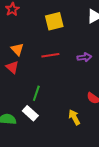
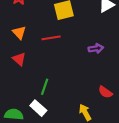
orange triangle: (17, 49) -> (19, 32), moved
red line: (50, 55) -> (51, 38), moved

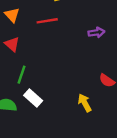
green line: (45, 87) -> (21, 75), moved

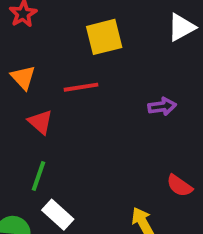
red triangle: (12, 44) -> (40, 122), moved

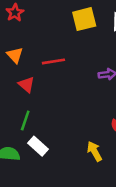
yellow square: (104, 37) -> (84, 19), moved

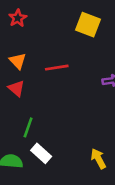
yellow square: (84, 19) -> (88, 25), turned 35
red triangle: (26, 85) -> (16, 88), moved

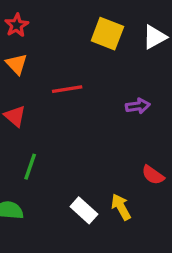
orange triangle: (18, 61) -> (17, 64), moved
white rectangle: (41, 153) -> (84, 210), moved

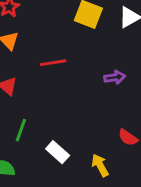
white rectangle: (84, 210) -> (58, 152), moved

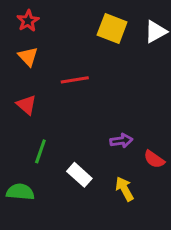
purple arrow: (115, 77) -> (121, 141), moved

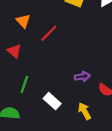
orange triangle: (28, 57) -> (23, 21), moved
red line: (75, 80) -> (49, 33), turned -36

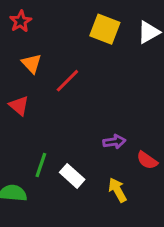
green line: (24, 84) -> (41, 165), moved

